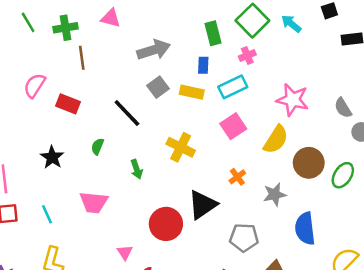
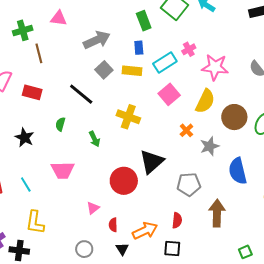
pink cross: (247, 55) -> (189, 49), moved
orange cross: (237, 177) -> (186, 130), moved
pink triangle: (125, 252) -> (93, 208), turned 32

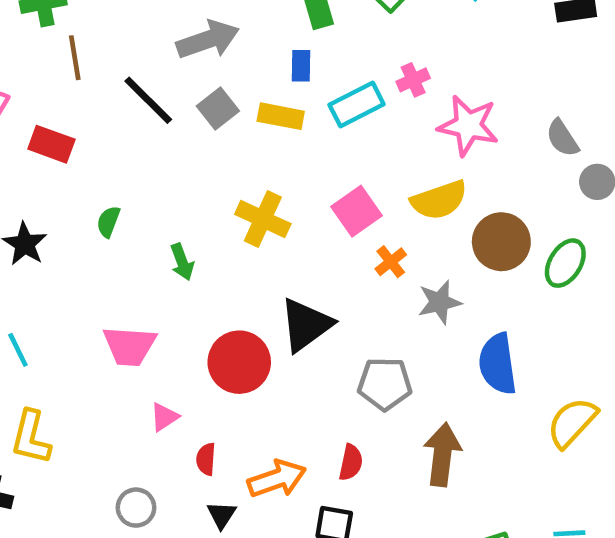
black line: (81, 94) -> (148, 100), moved
pink square: (169, 94) -> (357, 211), moved
yellow semicircle: (205, 101) -> (439, 200), turned 40
pink trapezoid: (63, 170) -> (129, 346), moved

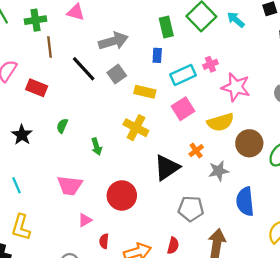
yellow rectangle: (281, 116) -> (145, 92), moved
pink square: (357, 211) -> (183, 109), moved
black triangle: (306, 325) -> (167, 168), moved

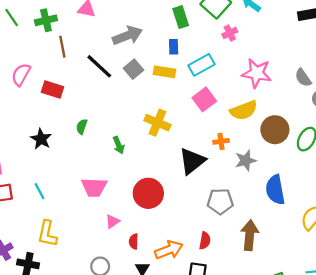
pink cross: (210, 64) -> (230, 33), moved
yellow rectangle: (145, 92) -> (164, 72), moved
orange cross: (196, 151) -> (221, 141), turned 32

